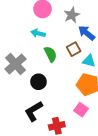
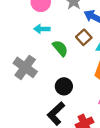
black circle: (38, 82) -> (64, 86), moved

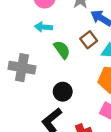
gray cross: (25, 67) -> (22, 68), turned -30

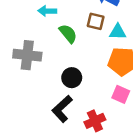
brown square: (89, 40) -> (96, 21), turned -35

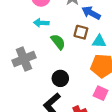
gray cross: (27, 55) -> (24, 59), turned -30

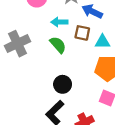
cyan arrow: (41, 23) -> (59, 22), moved
gray cross: (24, 59) -> (18, 44), moved

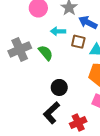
green semicircle: (58, 45) -> (46, 53), moved

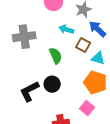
green semicircle: (46, 53) -> (56, 56), moved
black L-shape: (51, 113) -> (29, 91), moved

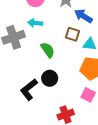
cyan arrow: (66, 29) -> (35, 23), moved

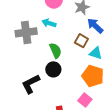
black circle: (50, 78) -> (53, 69), moved

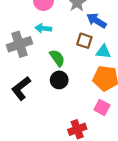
black L-shape: (31, 84) -> (21, 88), moved

